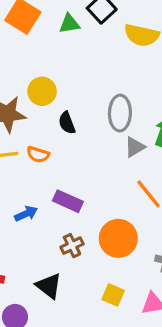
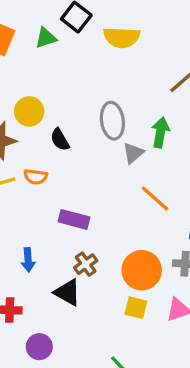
blue arrow: (26, 214) -> (28, 260), moved, turned 120
orange circle: (118, 238) -> (142, 270), moved
black triangle: (49, 286) -> (67, 292), moved

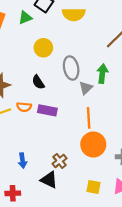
yellow circle: (29, 111) -> (43, 48), moved
orange line: (155, 198) -> (89, 118), moved, turned 48
purple rectangle: (74, 219) -> (47, 110), moved
orange circle: (142, 270) -> (93, 144), moved

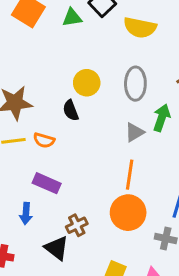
yellow circle: (43, 48) -> (87, 83), moved
gray ellipse: (71, 68) -> (135, 84), moved
purple rectangle: (47, 110) -> (47, 183), moved

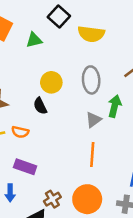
green triangle: (72, 18) -> (34, 40), moved
orange circle: (128, 213) -> (87, 199), moved

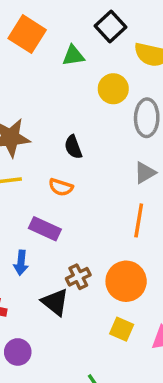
yellow circle: (51, 82) -> (113, 89), moved
orange semicircle: (20, 132) -> (61, 187), moved

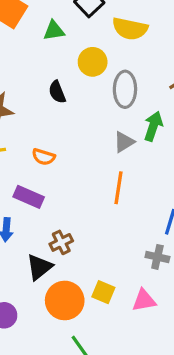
black semicircle: (73, 147) -> (57, 92), moved
orange circle: (126, 281) -> (65, 300), moved
black triangle: (55, 302) -> (39, 267), turned 44

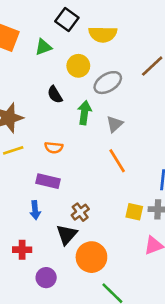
gray ellipse: (125, 89) -> (108, 83), turned 68
green arrow: (153, 126) -> (84, 113), moved
orange line: (119, 188) -> (117, 161), turned -30
yellow square: (103, 292) -> (134, 212), moved

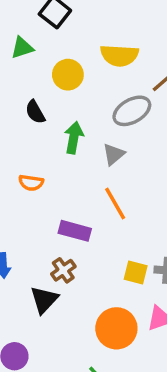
yellow semicircle: (103, 34) -> (119, 55), moved
gray ellipse: (108, 83) -> (132, 111), moved
purple rectangle: (48, 181) -> (75, 231), moved
orange circle: (91, 257) -> (116, 328), moved

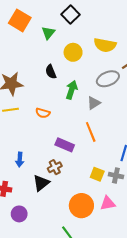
green triangle: (22, 48) -> (48, 33), turned -40

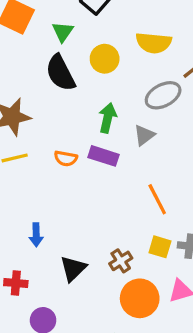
black semicircle: (51, 72) -> (60, 73), moved, size x1.6
orange line: (91, 132) -> (157, 199), moved
purple rectangle: (65, 145) -> (104, 156), moved
brown cross: (55, 167) -> (121, 261), moved

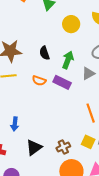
black semicircle: (60, 73) -> (44, 53), moved, size x0.6

